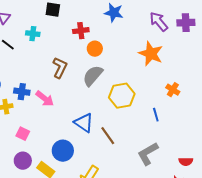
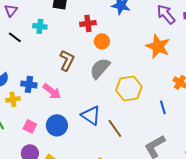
blue circle: (63, 151) -> (57, 125), moved

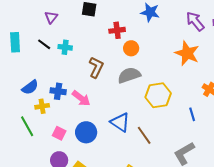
purple triangle: (11, 10) -> (51, 17), moved
cyan cross: (40, 26) -> (65, 47), moved
gray semicircle: (100, 68) -> (129, 75), turned 30

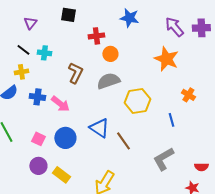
yellow cross: (42, 106) -> (21, 72), moved

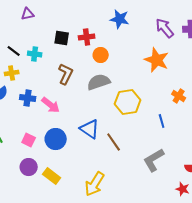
black square: (68, 15) -> (62, 38), moved
purple triangle: (30, 23) -> (28, 14), moved, turned 40

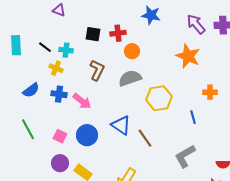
purple triangle: (28, 14) -> (59, 10), turned 32
yellow cross: (12, 73) -> (56, 68), moved, turned 32
orange cross: (179, 96) -> (210, 92), turned -32

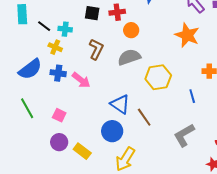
cyan rectangle: (16, 45) -> (22, 14), moved
blue semicircle: (31, 90) -> (30, 69), size x1.4
blue circle: (87, 135) -> (112, 131), moved

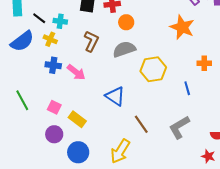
blue semicircle: (30, 69) -> (22, 41), moved
brown line: (144, 117) -> (141, 124), moved
blue circle: (112, 131) -> (78, 152), moved
yellow rectangle: (82, 151) -> (77, 119), moved

